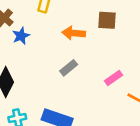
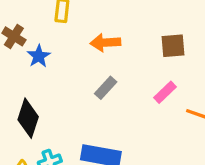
brown square: (107, 20) -> (173, 46), moved

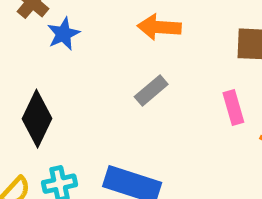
pink rectangle: (165, 92) -> (233, 107), turned -70

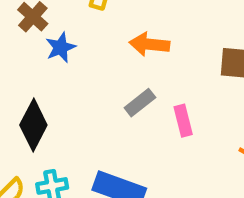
pink rectangle: (233, 107) -> (183, 121), moved

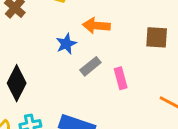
blue star: (61, 47) -> (66, 44), moved

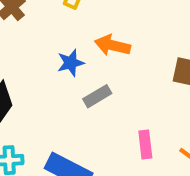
pink rectangle: (121, 78) -> (145, 145), moved

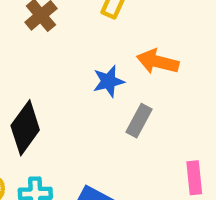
gray rectangle: (97, 96) -> (139, 121), turned -32

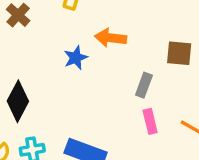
gray rectangle: (139, 121) -> (144, 85), moved

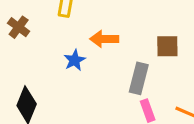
gray rectangle: (144, 85) -> (139, 78), size x1.4

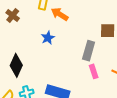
orange arrow: (104, 39) -> (60, 14), moved, turned 30

